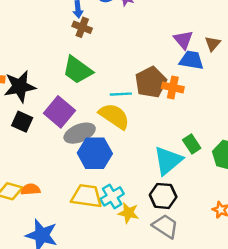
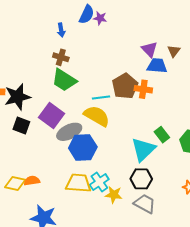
brown cross: (82, 27) -> (61, 57), moved

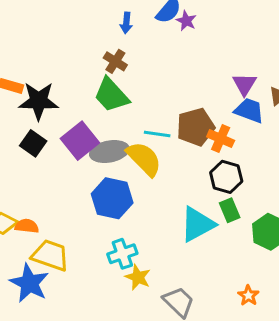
gray ellipse: (69, 132) -> (109, 152), moved
black hexagon: (141, 179) -> (226, 177), moved
yellow trapezoid: (78, 183) -> (50, 255), moved

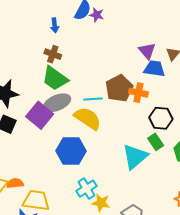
gray ellipse: (109, 152) -> (57, 103), moved
black hexagon: (226, 177) -> (161, 118), moved

